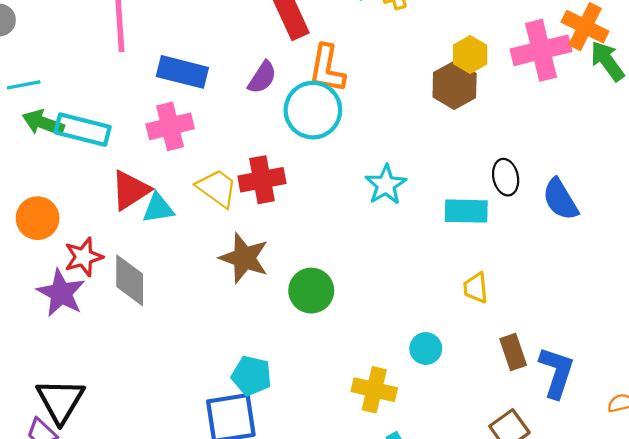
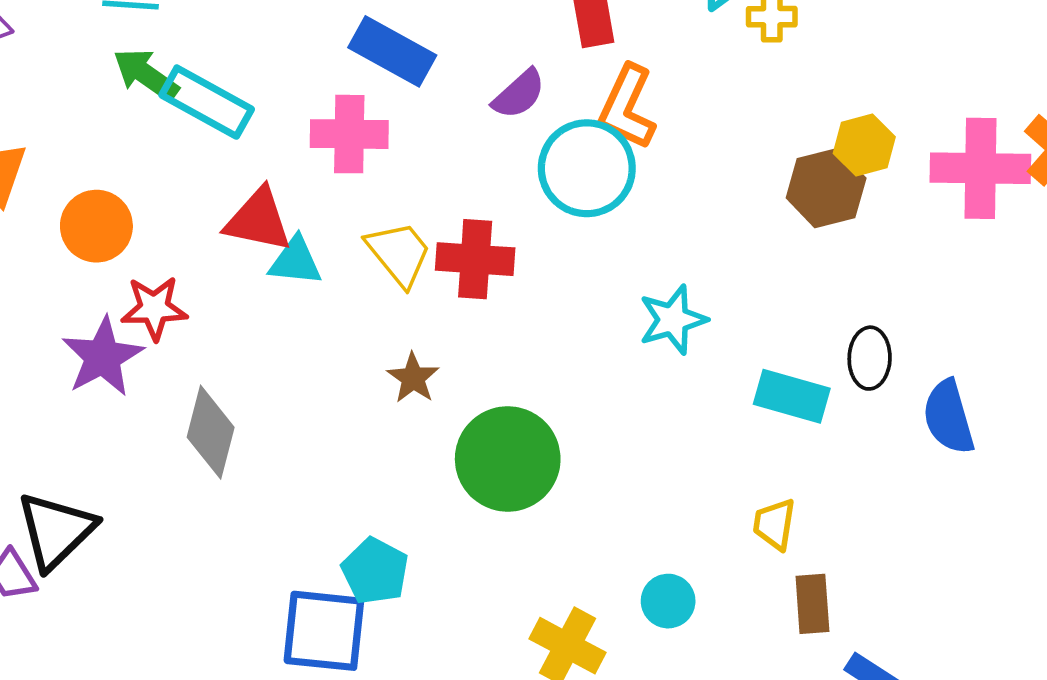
red triangle: (130, 190) -> (258, 220), turned 30
brown star: (244, 258) -> (413, 378), size x0.6
gray diamond: (130, 280) -> (211, 432), moved
green circle: (311, 291) -> (508, 459), size x1.4
brown rectangle: (513, 352) -> (812, 604), moved

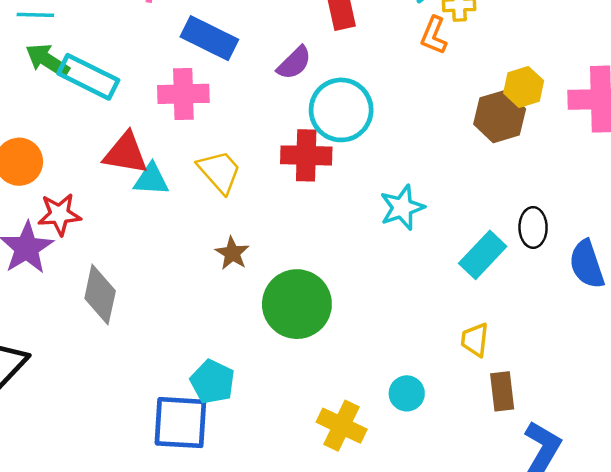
orange L-shape: (627, 107) -> (434, 35), moved, size x0.7
red cross: (475, 259) -> (306, 155), moved
cyan rectangle: (792, 396) -> (483, 255), turned -60

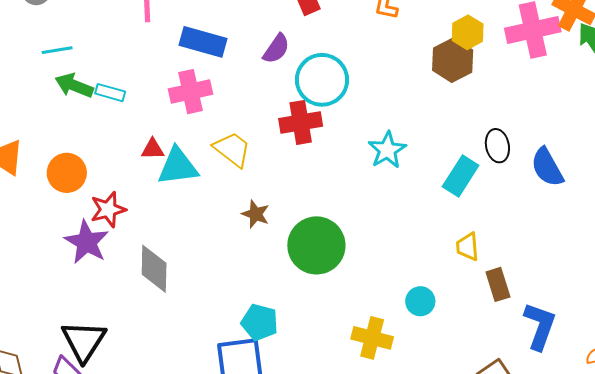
cyan rectangle: (88, 77) -> (110, 93), size x0.6
red triangle: (126, 153) -> (153, 149), size x0.6
cyan triangle: (151, 179) -> (178, 166), size x1.4

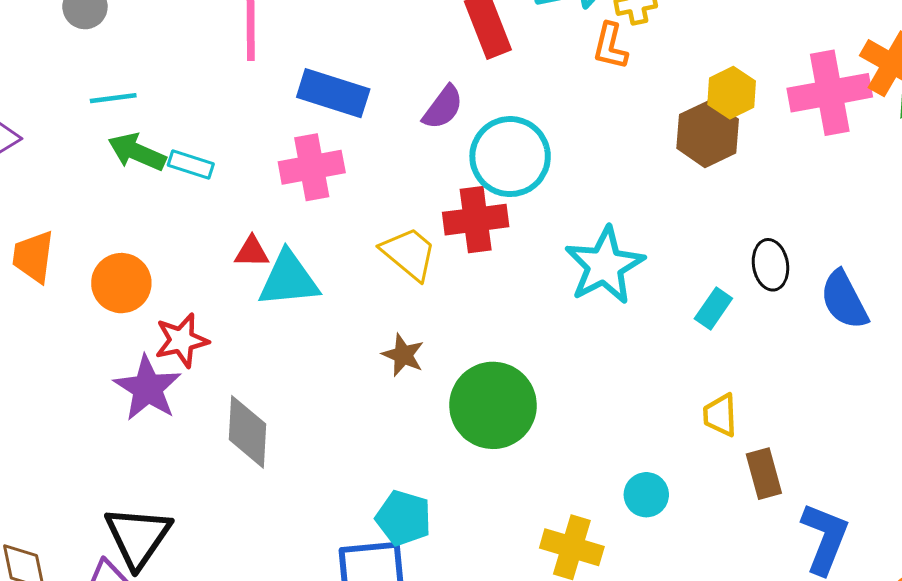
yellow trapezoid: (232, 149) -> (409, 253), moved
cyan star: (387, 150) -> (605, 265), size x1.4
cyan rectangle: (461, 176) -> (713, 308), size x0.7

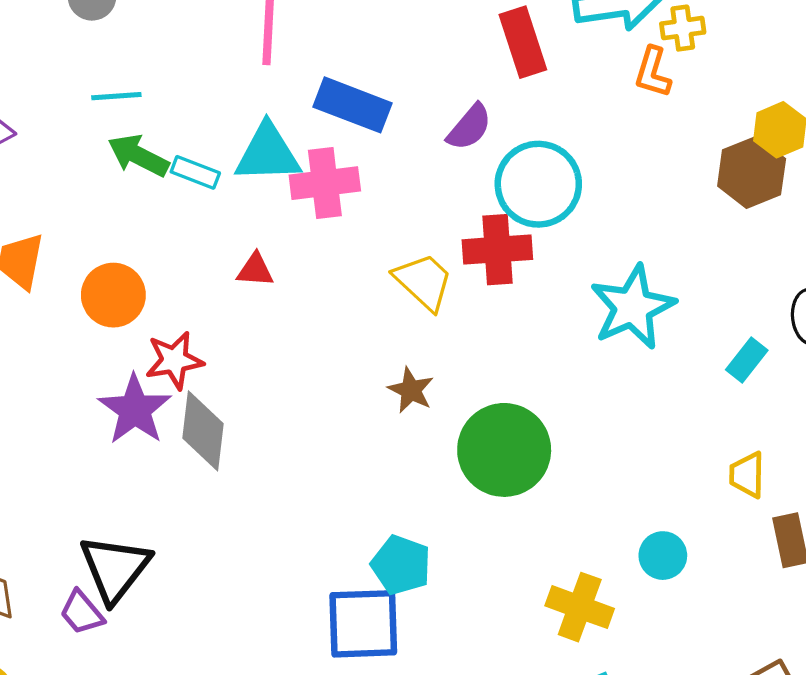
cyan triangle: (289, 279) -> (268, 153), moved
gray diamond: (248, 432) -> (203, 431), moved

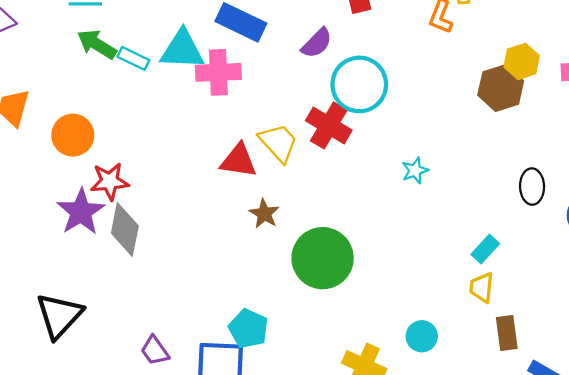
red cross: (497, 250) -> (329, 125), turned 30
red triangle: (255, 270) -> (239, 161), moved, size x1.5
cyan star: (633, 307) -> (415, 171), size x0.5
cyan rectangle: (747, 360) -> (485, 249), moved
purple trapezoid: (82, 613) -> (155, 351), moved

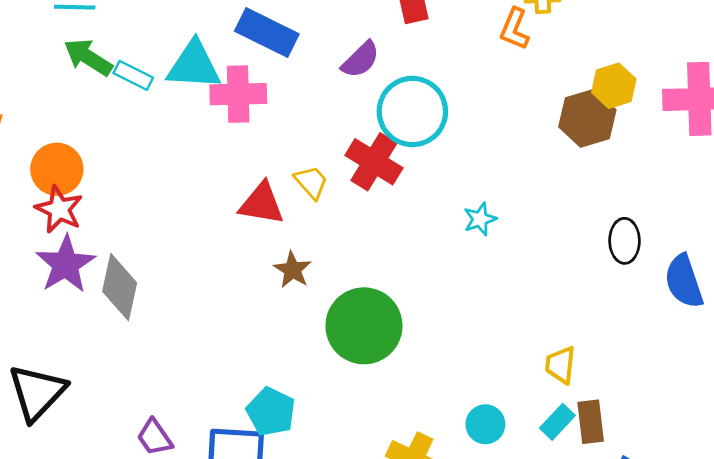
yellow trapezoid: (278, 143) -> (311, 182), size x0.7
red star: (110, 181) -> (59, 209), moved, turned 30
cyan rectangle: (485, 249) -> (557, 422), moved

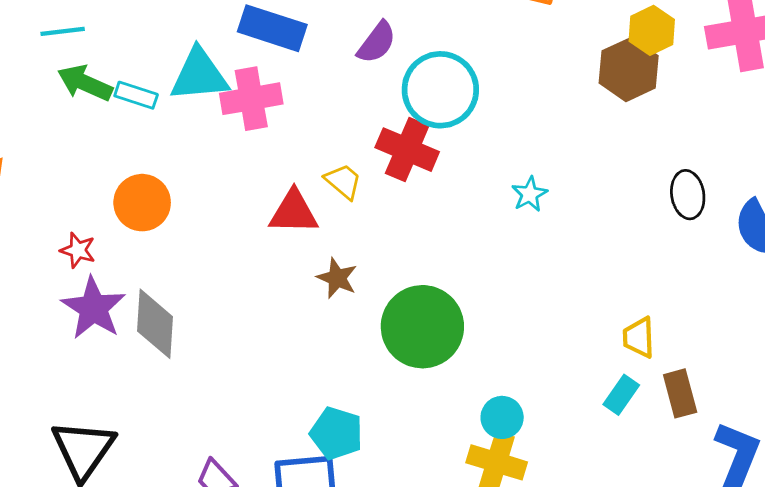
orange circle: (57, 169) -> (142, 203), moved
red star: (59, 209) -> (78, 250), size x0.7
cyan rectangle: (557, 422) -> (621, 395), moved
cyan circle: (485, 424) -> (502, 417), moved

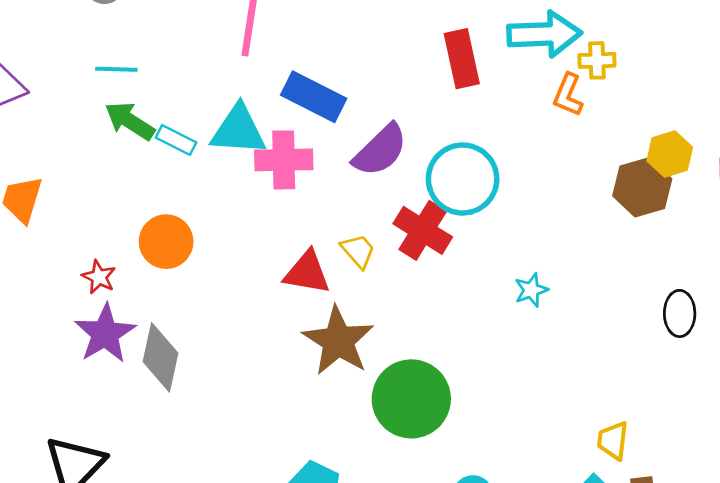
purple semicircle: (377, 42) -> (380, 150), moved, size x1.4
brown star: (337, 278) -> (338, 341), size x1.8

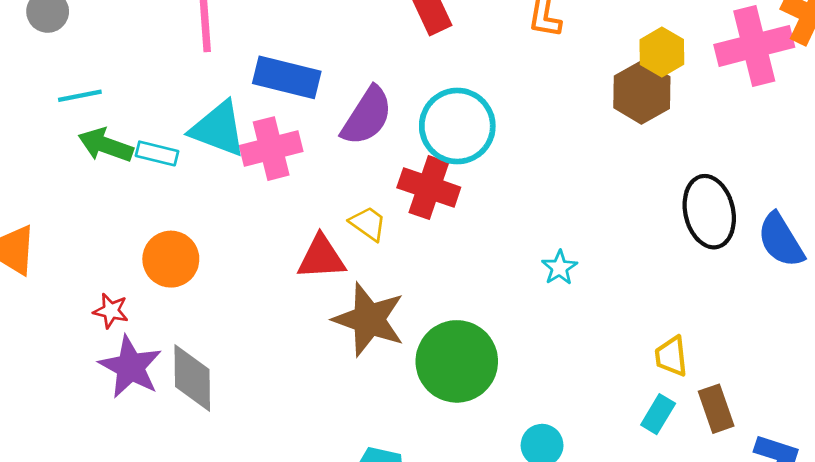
cyan triangle: (238, 130) -> (218, 129), turned 30
cyan star: (531, 290) -> (559, 268), moved
black ellipse: (680, 313) -> (709, 212), size x1.5

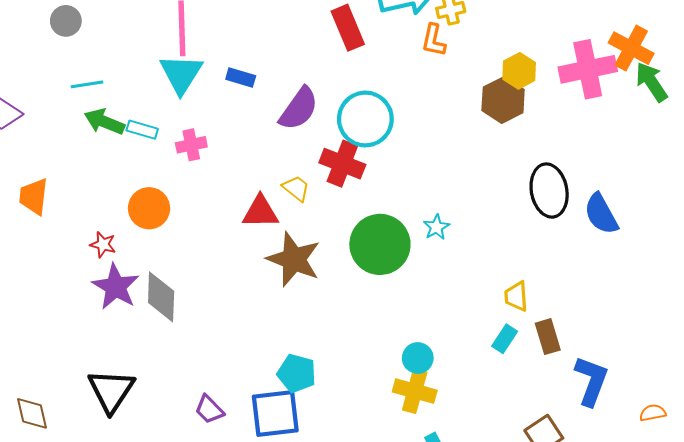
blue rectangle: (287, 77) -> (241, 77), size x0.6
cyan triangle: (218, 129) -> (181, 74), moved, turned 39
pink cross: (271, 149) -> (191, 145), moved, size x0.7
green circle: (457, 361) -> (380, 244), moved

